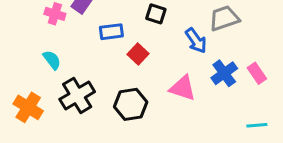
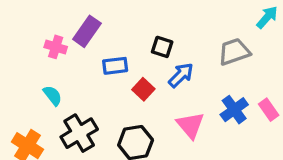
blue arrow: (196, 41) -> (181, 75), moved, turned -100
pink triangle: (183, 88) -> (190, 125), turned 32

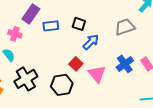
pink cross: (56, 47) -> (15, 34), moved
blue rectangle: (115, 66) -> (51, 26), moved
red square: (143, 89) -> (76, 64), moved

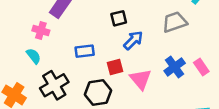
black square: (79, 24) -> (119, 18), turned -32
blue rectangle: (51, 26) -> (85, 51), moved
red square: (76, 64) -> (115, 67), turned 32

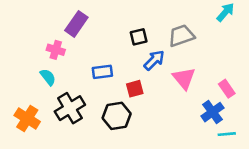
gray trapezoid: (175, 22) -> (181, 36), moved
blue cross: (175, 67) -> (212, 112), moved
pink triangle: (141, 79) -> (184, 78), moved

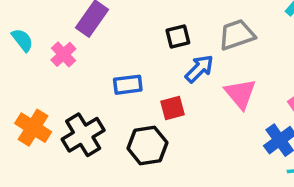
pink cross: (56, 50) -> (63, 54), turned 30
cyan semicircle: (48, 77) -> (22, 40), moved
orange cross: (27, 119) -> (33, 128), moved

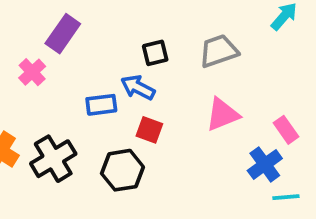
blue arrow: (199, 69) -> (138, 87), moved, turned -108
pink triangle: (240, 94) -> (222, 114), turned 48
red square: (172, 108) -> (149, 130), turned 35

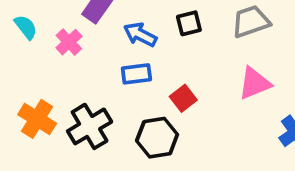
blue arrow: (138, 87) -> (140, 35), moved
red square: (149, 130) -> (183, 98), turned 32

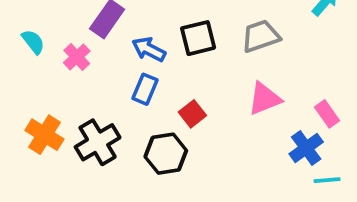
black square: (189, 23) -> (198, 38), size x1.4
blue rectangle: (136, 74) -> (145, 89), turned -60

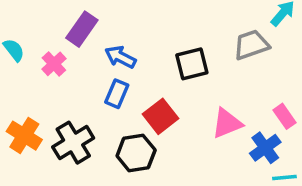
gray trapezoid: (261, 36) -> (251, 45), moved
black square: (198, 38) -> (192, 64), moved
pink triangle: (264, 99) -> (227, 123), moved
red square: (192, 114) -> (160, 116), size x1.4

